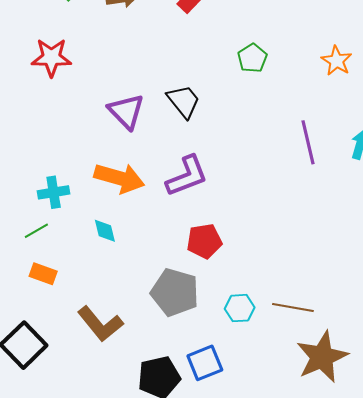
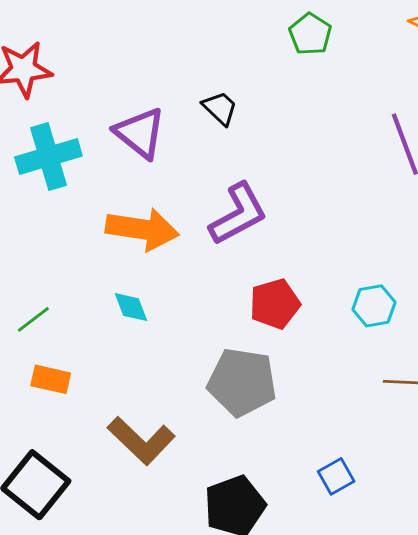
black trapezoid: (184, 101) -> (220, 108), size x0.7
cyan cross: (54, 192) -> (48, 156), moved, size x1.4
cyan hexagon: (240, 308) -> (374, 306), moved
blue square: (205, 363) -> (336, 476), moved, size x0.7

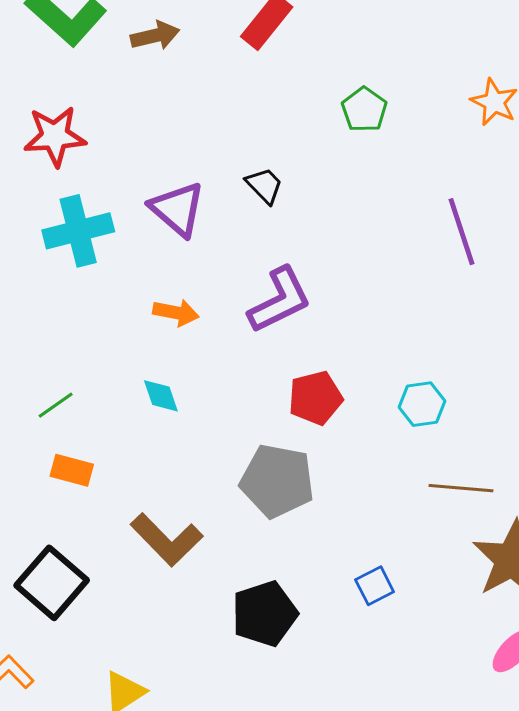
orange arrow: (142, 229) -> (176, 313), size x0.6

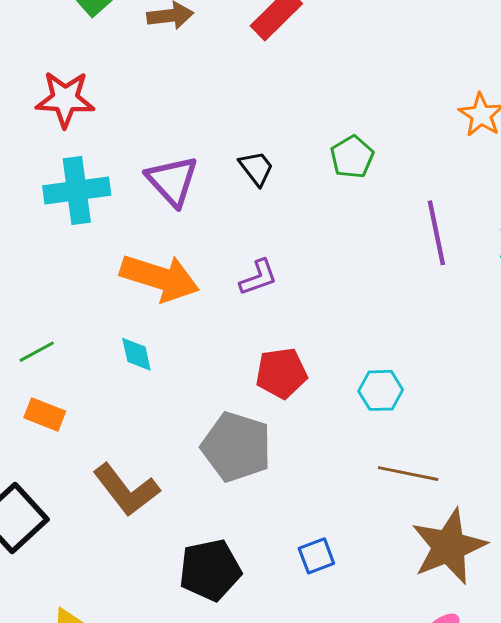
green pentagon: (364, 110) -> (352, 157), moved
purple L-shape: (280, 300) -> (258, 277), size x0.6
orange arrow: (176, 313) -> (160, 278), size x1.8

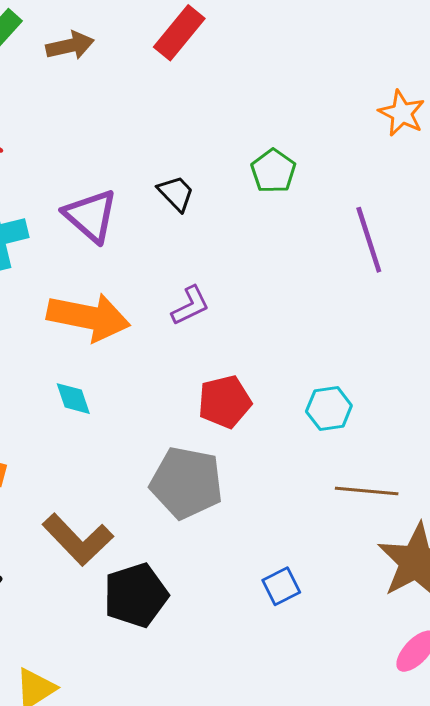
black pentagon: (210, 570) -> (136, 595), moved

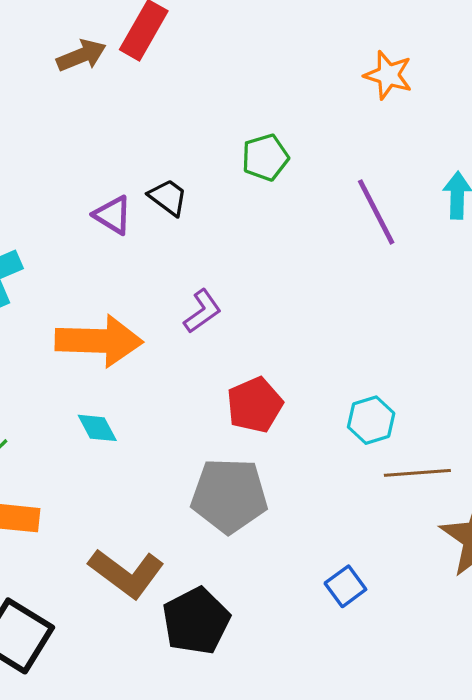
brown arrow: (70, 46) -> (81, 55), moved
green pentagon: (273, 171) -> (265, 157), turned 30
purple triangle: (91, 216) -> (113, 215), moved, size x0.7
cyan hexagon: (329, 408) -> (371, 420), moved

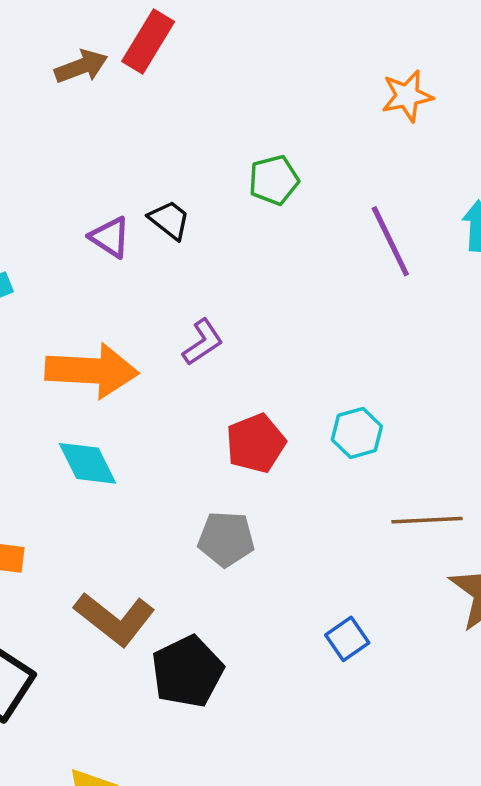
orange star: (388, 75) -> (407, 96), turned -30
cyan hexagon: (371, 420) -> (357, 433), moved
cyan diamond: (97, 428) -> (87, 463), size x1.4
gray pentagon: (229, 496) -> (226, 539), size x0.7

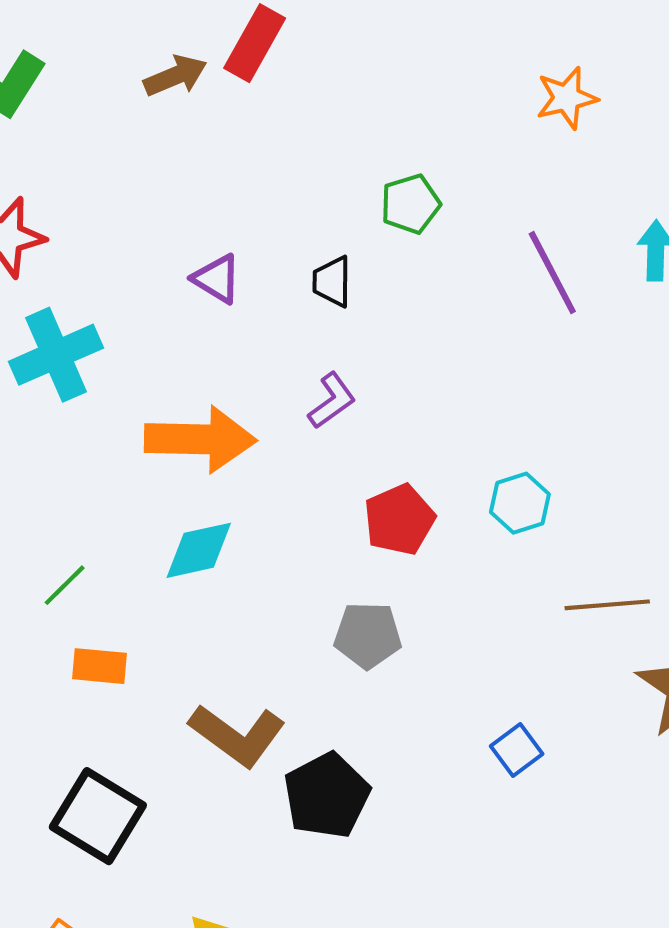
black trapezoid: (169, 220) -> (332, 282), moved, turned -126
cyan diamond: (87, 463) -> (199, 550), turned -74

